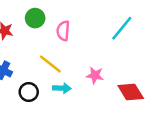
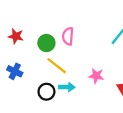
green circle: (35, 18) -> (46, 43), moved
black circle: (29, 92) -> (46, 92), moved

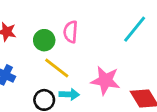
pink star: (96, 76) -> (105, 80), size x1.5

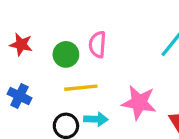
yellow line: (57, 68) -> (81, 88), turned -44

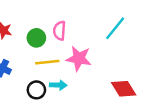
pink star: (139, 103) -> (79, 58), moved

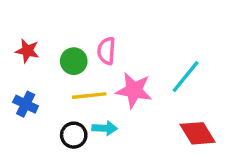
cyan line: (115, 28) -> (186, 77), moved

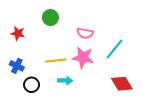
pink semicircle: (106, 51) -> (85, 33), moved, turned -84
green circle: (74, 61) -> (50, 18), moved
black circle: (74, 135) -> (32, 85), moved

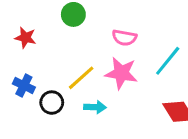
yellow line: (56, 61) -> (81, 78), turned -36
black circle: (32, 85) -> (52, 103), moved

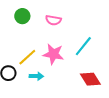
pink semicircle: (124, 38) -> (53, 20), moved

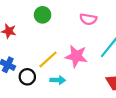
pink semicircle: (53, 20) -> (88, 19), moved

